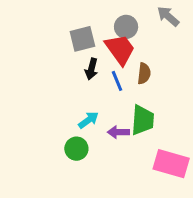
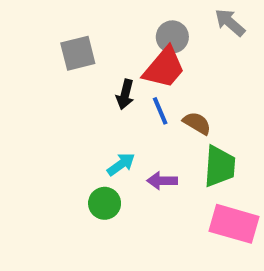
gray square: (82, 39) -> (78, 53), moved
red trapezoid: (120, 49) -> (164, 68), turned 76
brown semicircle: (144, 73) -> (197, 123), moved, turned -65
green trapezoid: (143, 120) -> (220, 166), moved

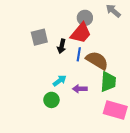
gray square: (78, 53) -> (39, 37), moved
blue line: (160, 111) -> (79, 54), turned 32
brown semicircle: (197, 123) -> (97, 60), size x1.6

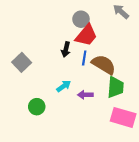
gray circle: (85, 18) -> (81, 19), moved
gray square: (39, 37) -> (22, 62), moved, turned -30
green circle: (51, 100) -> (37, 107), moved

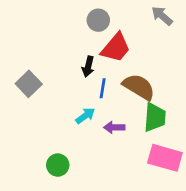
gray circle: (81, 19) -> (98, 20), moved
blue line: (84, 58) -> (103, 88), moved
green circle: (37, 107) -> (58, 165), moved

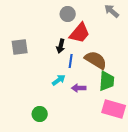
gray square: (29, 84) -> (20, 47), moved, turned 36

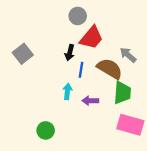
gray arrow: (112, 11) -> (128, 55), moved
gray square: (20, 47) -> (23, 54), turned -30
cyan arrow: (59, 80) -> (67, 92), turned -48

